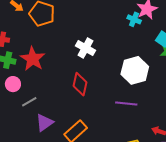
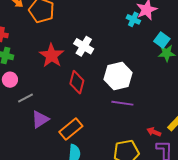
red star: (33, 59) -> (52, 56), moved
white hexagon: (135, 70) -> (118, 76), moved

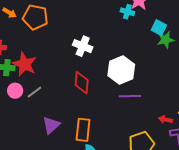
red star: (52, 56) -> (25, 64), moved
gray line: (26, 98) -> (34, 92), moved
orange rectangle: (71, 129) -> (83, 130), turned -35

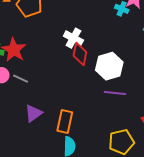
red diamond: (82, 83) -> (80, 54), moved
gray line: (34, 92) -> (21, 79), turned 56

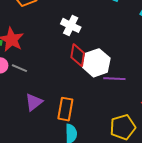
red diamond: (80, 54) -> (78, 55), moved
white hexagon: (109, 66) -> (96, 63), moved

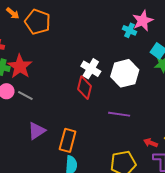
white cross: (71, 25) -> (91, 69), moved
white hexagon: (96, 63) -> (125, 73), moved

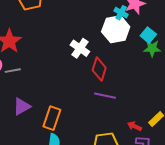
white hexagon: (125, 73) -> (116, 29), moved
red diamond: (85, 88) -> (99, 69), moved
gray line: (25, 96) -> (13, 71), turned -42

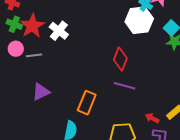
white cross: (80, 48) -> (59, 31), moved
orange rectangle: (52, 118) -> (87, 103), moved

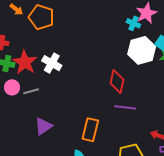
white hexagon: (139, 20) -> (142, 50), moved

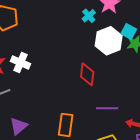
cyan cross: (133, 23) -> (89, 16), moved, turned 32
purple line: (125, 107) -> (107, 108), moved

